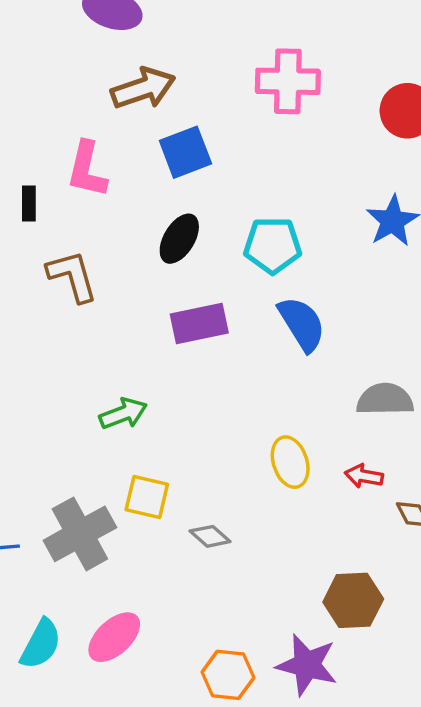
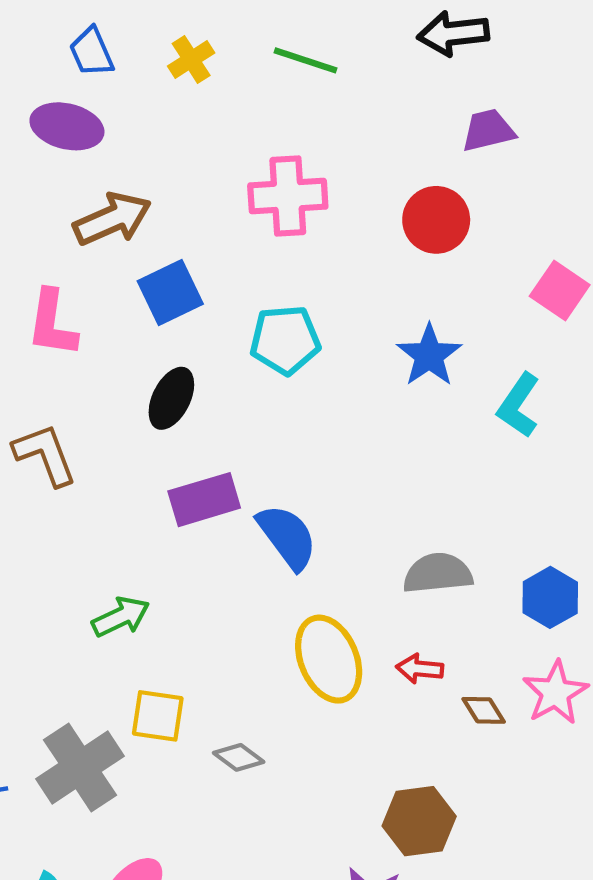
cyan pentagon: (273, 245) -> (285, 340), moved
blue semicircle: (302, 324) -> (287, 537), moved
yellow ellipse: (290, 462) -> (329, 659), size x1.4

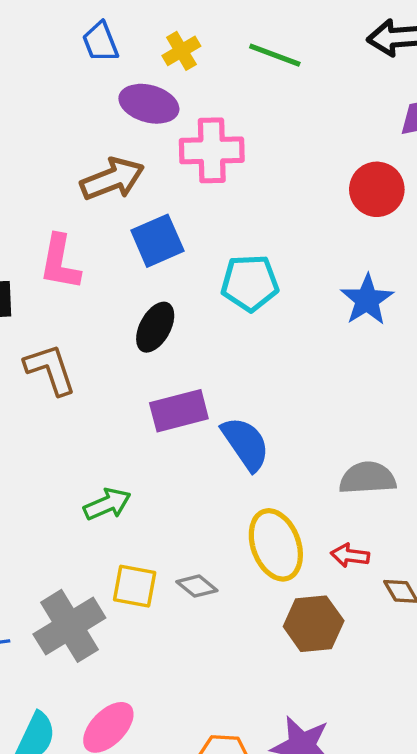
purple ellipse: (67, 126) -> (149, 104), moved
pink cross: (288, 196) -> (212, 150), moved
gray diamond: (239, 757) -> (197, 586), moved
brown hexagon: (419, 821) -> (314, 624), moved

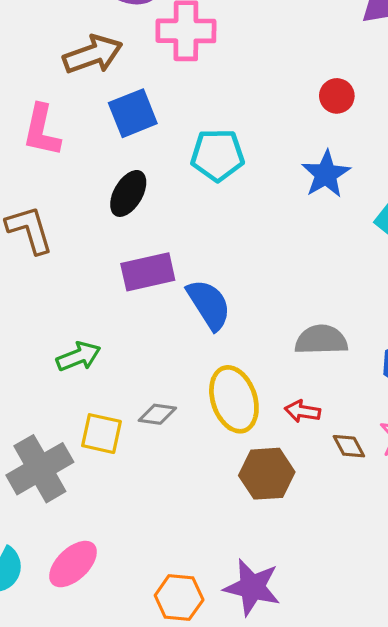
red circle: (377, 189) -> (337, 96), moved, size x0.7
gray diamond: (197, 586) -> (157, 414), moved, turned -33

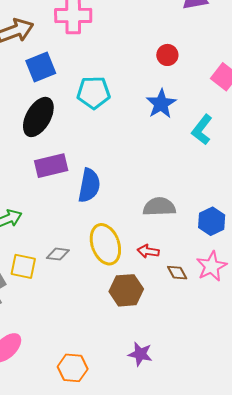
black ellipse: (128, 193) -> (38, 117), size x1.4
blue semicircle: (209, 304) -> (89, 185), turned 44
purple star: (252, 587) -> (140, 354), moved, size x0.7

